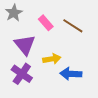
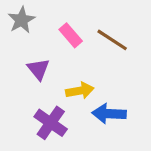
purple triangle: (25, 45) -> (38, 69), size x0.7
purple cross: (22, 74) -> (51, 123), moved

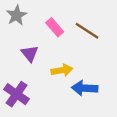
purple cross: (51, 123) -> (17, 94), moved

